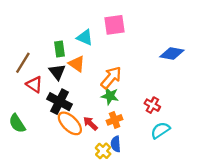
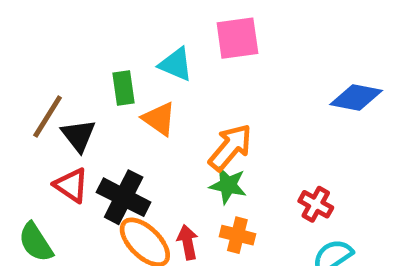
black triangle: (57, 72) -> (78, 135), moved
red triangle: (34, 84) -> (71, 185), moved
orange cross: (115, 120) -> (237, 235), turned 35
red arrow: (90, 123) -> (188, 242), turned 35

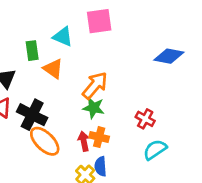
red arrow: (188, 242) -> (84, 141), moved

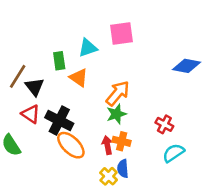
cyan triangle: (63, 37) -> (88, 48), turned -42
green star: (94, 108) -> (116, 114), turned -30

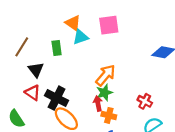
brown line: (18, 76) -> (22, 47), moved
orange triangle: (79, 78) -> (73, 23), moved
red arrow: (107, 145) -> (98, 103), moved

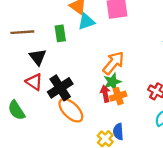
brown line: (22, 47) -> (22, 32), turned 54
black cross: (57, 98) -> (60, 88), turned 30
orange cross: (109, 115) -> (118, 96), moved, turned -32

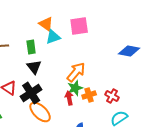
black triangle: (38, 57) -> (34, 67), moved
orange cross: (118, 96) -> (89, 95), moved

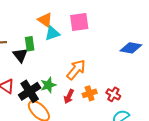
black triangle: (34, 67) -> (20, 55), moved
green star: (75, 88) -> (48, 85), moved
red arrow: (69, 98) -> (69, 96), turned -144

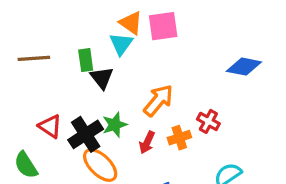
orange triangle: (45, 20) -> (131, 23), moved
cyan triangle: (52, 33) -> (121, 44), turned -35
black triangle: (20, 55) -> (102, 78), moved
red cross: (113, 94) -> (208, 121), moved

